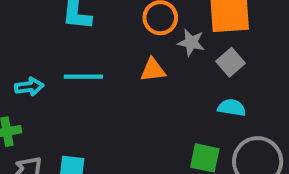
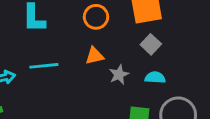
gray star: (191, 42) -> (119, 75), moved, turned -30

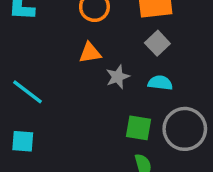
cyan line: (44, 66) -> (27, 92), moved, turned 40

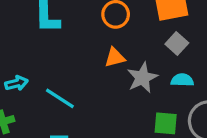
gray star: (118, 77) -> (142, 78), size x1.4

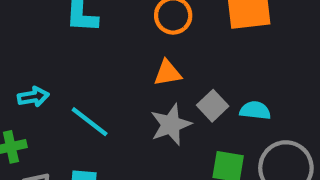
gray square: (177, 44) -> (213, 106), moved
gray star: (142, 78) -> (171, 125), moved

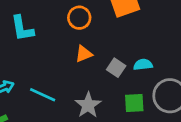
gray star: (171, 125) -> (88, 105), moved

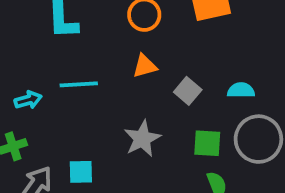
cyan semicircle: (143, 65) -> (241, 90), moved
cyan line: (43, 95) -> (79, 84), moved, turned -35

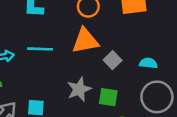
orange triangle: (145, 66) -> (85, 41), size x1.6
green square: (207, 143) -> (108, 97), moved

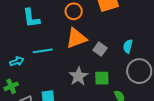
cyan semicircle: (148, 63) -> (128, 46), turned -72

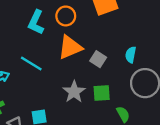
cyan L-shape: (31, 18) -> (36, 22), moved, turned 35
cyan line: (43, 51) -> (31, 64), turned 42

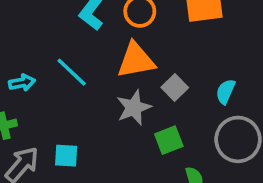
gray star: (74, 92) -> (134, 108), moved
green square: (102, 93) -> (169, 140), turned -30

